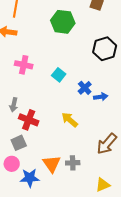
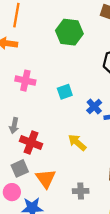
cyan square: (59, 75) -> (65, 92), turned 32
orange triangle: (52, 164) -> (46, 179), moved

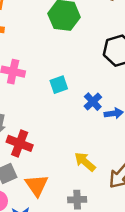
yellow arrow: (77, 143) -> (85, 162), moved

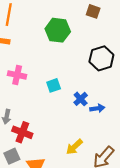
yellow arrow: (85, 162) -> (74, 147), turned -84

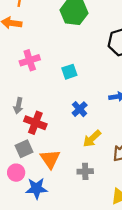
pink cross: (17, 75) -> (30, 60), turned -30
blue cross: (81, 99) -> (80, 109), moved

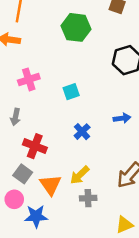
gray arrow: (18, 106) -> (15, 117), moved
yellow arrow: (92, 139) -> (80, 175), moved
gray square: (24, 149) -> (23, 174), turned -30

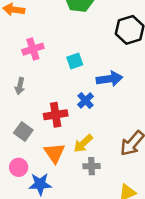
blue arrow: (122, 118) -> (109, 79), moved, size x1.5
red cross: (35, 146) -> (56, 115), moved, turned -30
gray square: (23, 174) -> (23, 131), moved

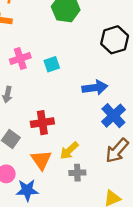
cyan square: (75, 61) -> (52, 64), moved
blue cross: (86, 100) -> (113, 116), moved, size x1.5

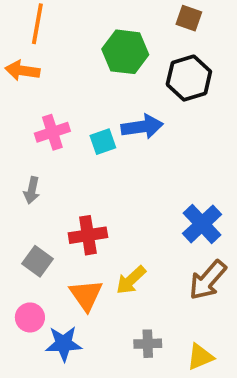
black hexagon: (115, 40) -> (189, 78), moved
blue arrow: (95, 88) -> (142, 127), moved
gray cross: (77, 173) -> (148, 344), moved

